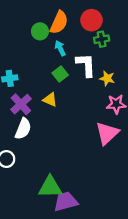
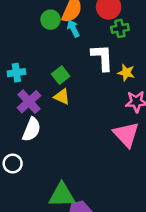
cyan arrow: (60, 48) -> (73, 28), moved
green square: (60, 74) -> (61, 75), moved
pink triangle: (107, 133) -> (126, 134), turned -30

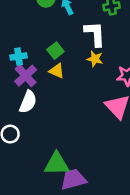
cyan cross: (16, 73) -> (18, 57), moved
yellow star: (126, 73) -> (95, 59), moved

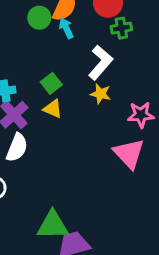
white L-shape: (95, 34) -> (101, 62), turned 44

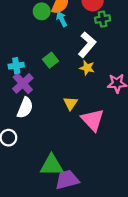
yellow triangle: (53, 109) -> (70, 103), moved, turned 40
pink triangle: (129, 154) -> (93, 120), moved

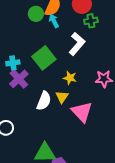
green square: (51, 60) -> (44, 58), size x1.6
yellow star: (87, 68) -> (70, 78), moved
white semicircle: (25, 108) -> (44, 101), moved

